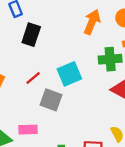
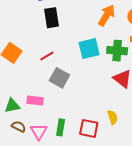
black rectangle: (31, 35) -> (51, 18), turned -36
cyan square: (69, 74) -> (89, 49), moved

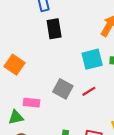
red line: (47, 56) -> (89, 91), moved
pink rectangle: (35, 101) -> (32, 103), moved

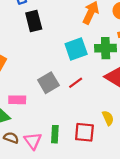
gray square: (63, 89) -> (48, 83), turned 36

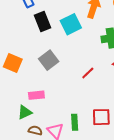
cyan square: (76, 49) -> (71, 24), moved
gray square: (48, 83) -> (49, 60), moved

